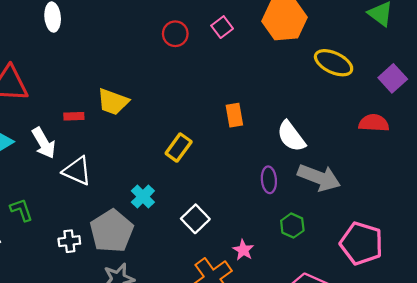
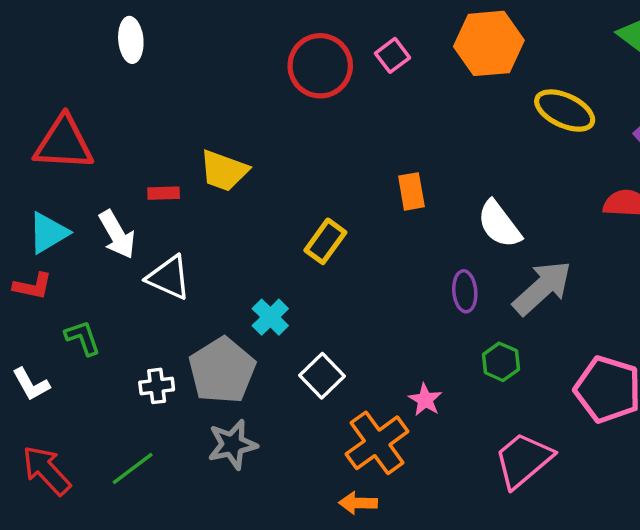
red circle: (175, 34) -> (320, 66), size x1.6
gray arrow: (319, 178) -> (542, 288), turned -63
white square: (195, 219) -> (322, 376), moved

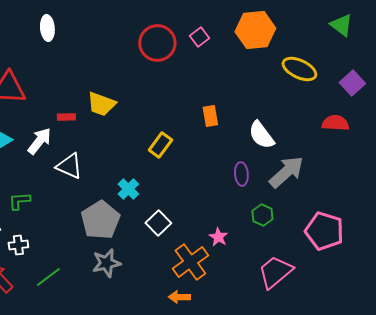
white arrow: (117, 234) -> (39, 141), turned -112
green L-shape: (83, 338) -> (19, 201), turned -75
white cross: (157, 386) -> (18, 245), moved

